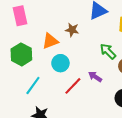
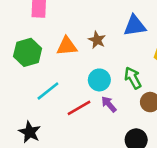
cyan circle: (60, 63) -> (99, 80), moved
cyan line: (33, 85) -> (48, 91), moved

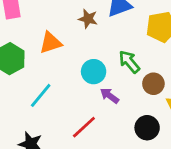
brown star: (97, 40) -> (88, 19), moved
red line: (79, 108) -> (84, 127), moved

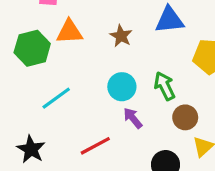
brown star: (88, 19) -> (121, 36), moved
orange triangle: (51, 43) -> (69, 32), moved

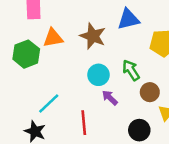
brown star: (121, 36) -> (93, 36), size x1.5
cyan line: (56, 98) -> (49, 104), moved
red line: (95, 146) -> (84, 123), turned -60

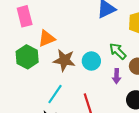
brown star: (93, 36) -> (64, 60), moved
purple arrow: (110, 98) -> (117, 76), moved, turned -120

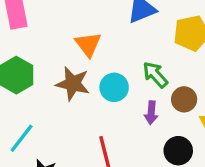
orange triangle: (47, 38) -> (88, 44), moved, turned -48
cyan line: (55, 94) -> (22, 138), moved

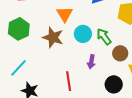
cyan circle: (114, 87) -> (83, 34), moved
purple arrow: (151, 113) -> (91, 62), moved

